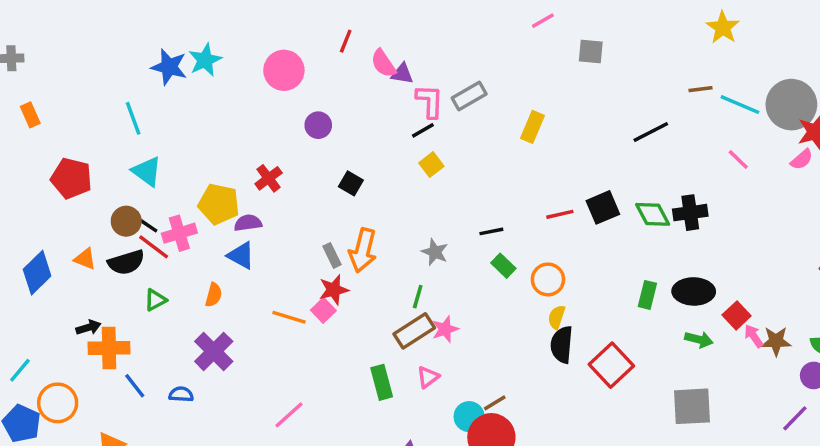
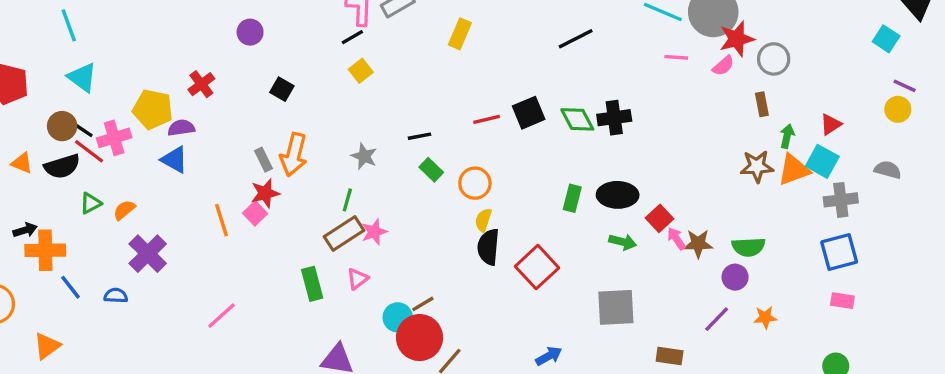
pink line: (738, 159) -> (676, 57), moved, turned -40
orange semicircle: (214, 295) -> (124, 210), moved, turned -145
orange line: (289, 317) -> (222, 220), turned 56

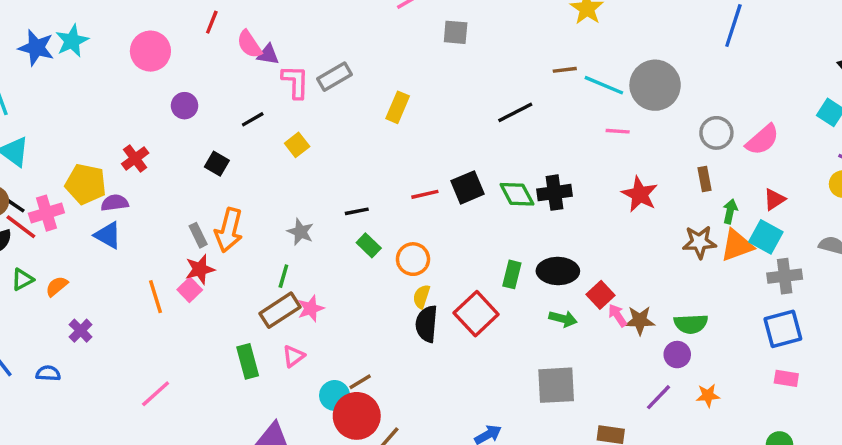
black line: (352, 37) -> (253, 119), moved
red star: (737, 39) -> (640, 194), moved, turned -30
pink semicircle: (723, 66) -> (762, 140), moved, size x1.5
purple cross: (148, 254) -> (81, 331), size x0.6
red square: (537, 267) -> (476, 314), moved

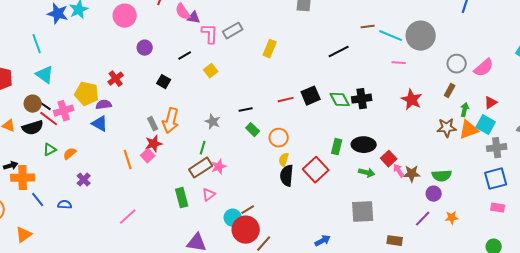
brown rectangle: (704, 179) -> (450, 91), turned 40

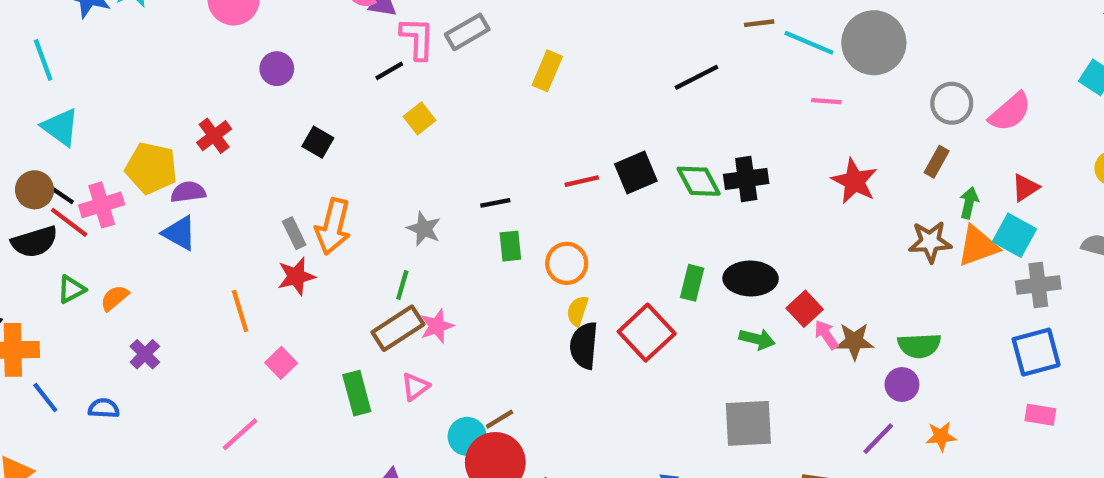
black line: (185, 56) -> (389, 71), moved
green rectangle: (253, 130) -> (510, 246), turned 40
pink square: (148, 156) -> (281, 363), moved

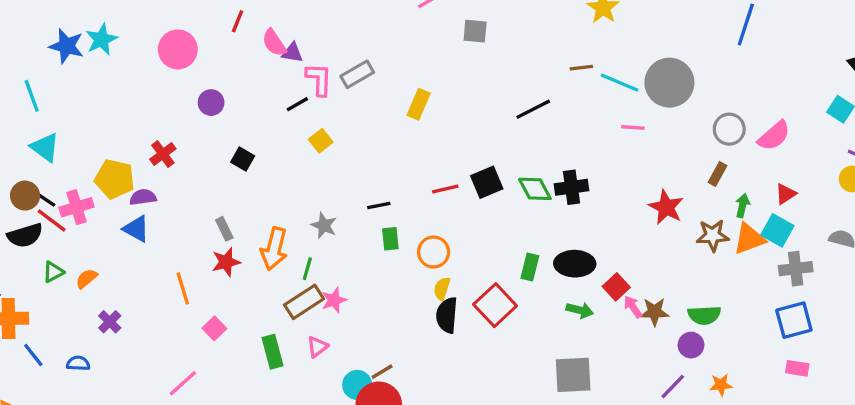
red star: (854, 181) -> (666, 207), moved
orange arrow: (333, 227) -> (274, 249), moved

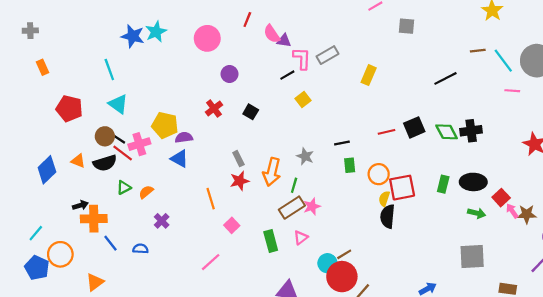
cyan line: (620, 83) -> (503, 61), turned 30
red cross: (163, 154) -> (214, 108), moved
red square: (495, 305) -> (402, 188), moved, turned 32

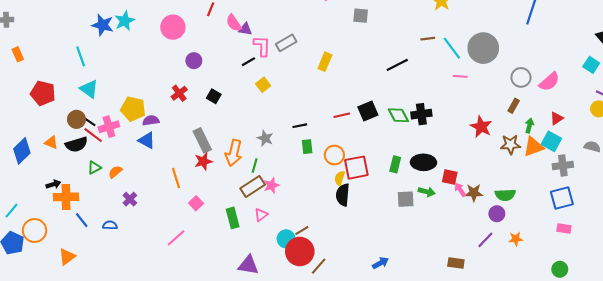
gray rectangle: (238, 159) -> (202, 140), size x1.6
red square: (501, 198) -> (450, 177), turned -35
gray square: (472, 257) -> (406, 199), moved, size x0.7

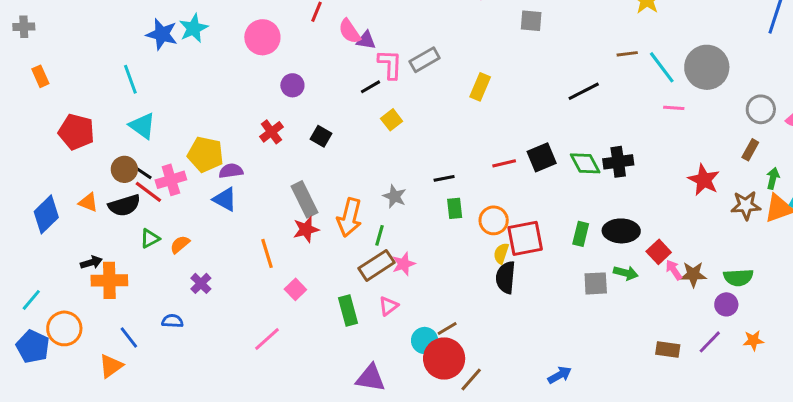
red square: (450, 177) -> (659, 252), turned 35
blue line: (82, 220) -> (129, 337), moved
brown rectangle: (456, 263) -> (668, 349), moved

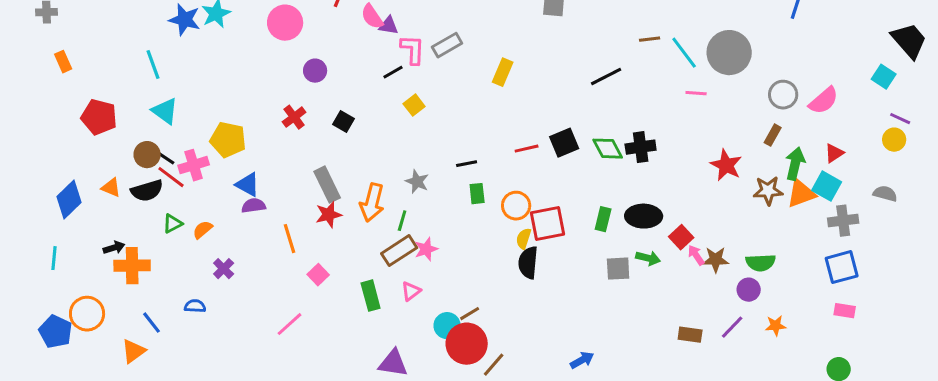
purple semicircle: (231, 171) -> (254, 206), moved
green arrow: (773, 178) -> (795, 164), size x1.5
cyan line: (31, 300) -> (54, 258), moved, turned -35

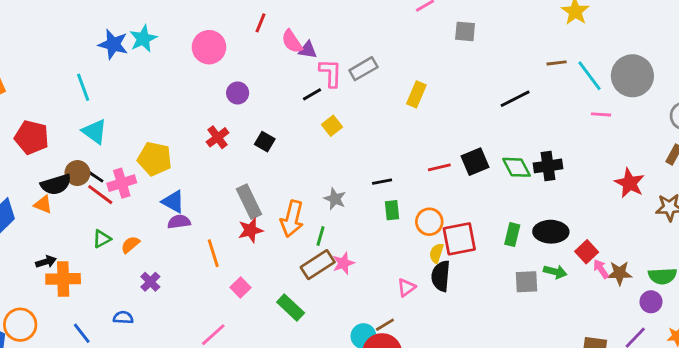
black semicircle: (147, 191) -> (56, 184), moved
pink triangle: (411, 291) -> (406, 287), moved
green rectangle: (371, 296) -> (291, 308), turned -32

